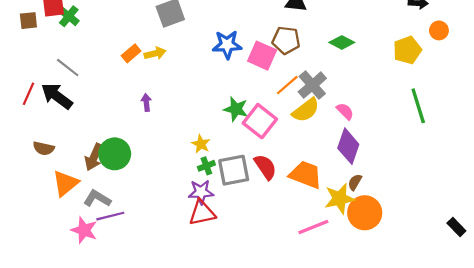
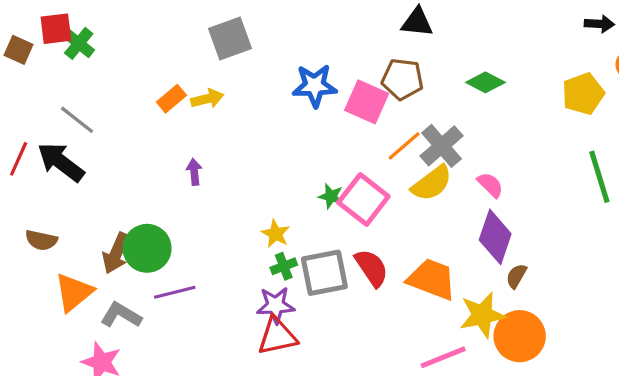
brown square: (28, 21) -> (19, 50), turned 30
green star: (236, 109) -> (331, 196), moved, size x0.7
brown semicircle: (355, 182) -> (516, 276), moved
purple line: (110, 216) -> (175, 292), moved

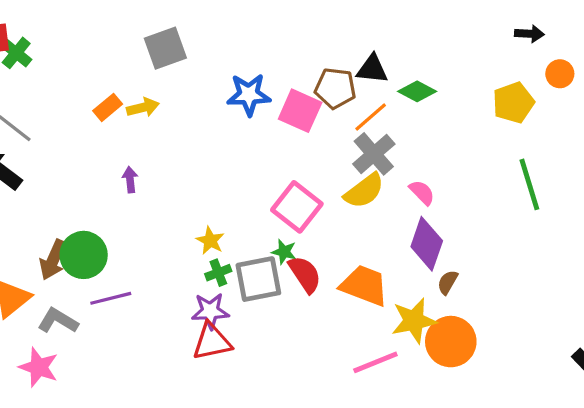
black triangle: (417, 22) -> (372, 69), moved
orange line: (404, 146) -> (371, 117), moved
green star: (331, 196) -> (284, 252), moved

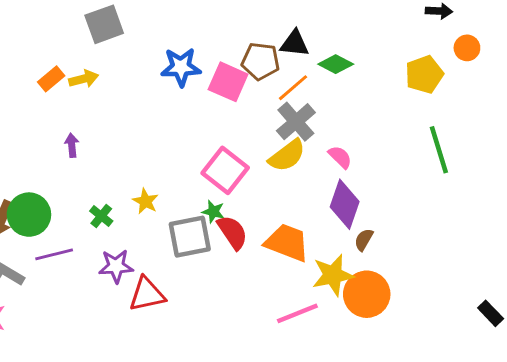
green cross: (218, 273) -> (101, 216), moved, turned -30
purple star: (210, 311) -> (116, 266), moved

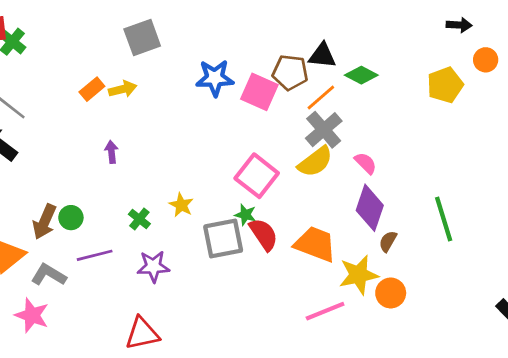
green line: (439, 150) -> (444, 219), moved
green circle: (29, 215) -> (71, 218), size x0.6
red triangle: (147, 294) -> (142, 333), moved
orange circle: (367, 294) -> (391, 293), size x0.7

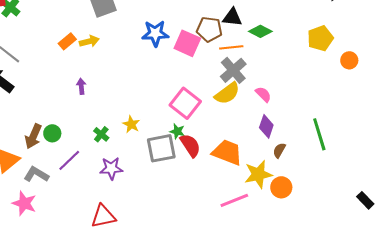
orange circle: (486, 60) -> (349, 60), moved
orange line: (321, 98) -> (231, 47), turned 35
purple diamond: (370, 208) -> (266, 126), size x0.7
purple line: (95, 255) -> (69, 160), turned -30

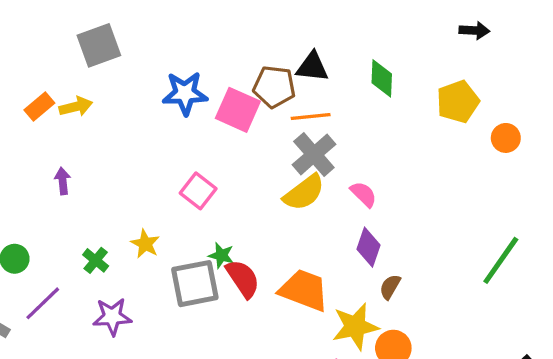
green diamond: (260, 31) -> (382, 78), moved, turned 65
pink square: (185, 103) -> (198, 191), moved, size x0.7
green line: (319, 134) -> (501, 260), moved, turned 52

